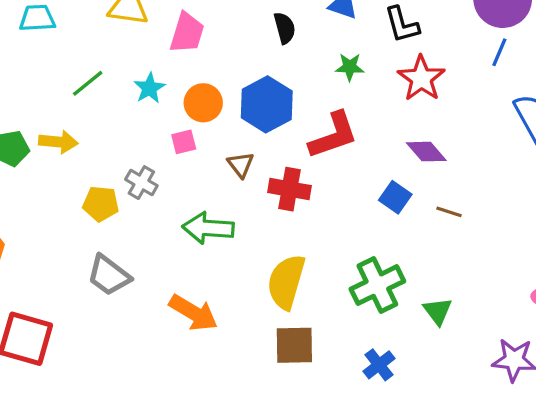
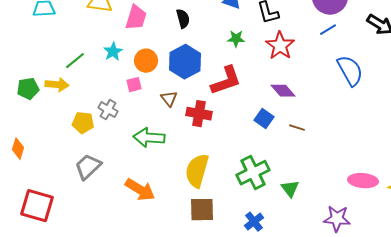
black semicircle: (285, 28) -> (183, 19), moved
blue line: (499, 52) -> (328, 30), turned 36
green line: (88, 83) -> (75, 61), moved
gray trapezoid: (109, 275) -> (88, 167), turned 100

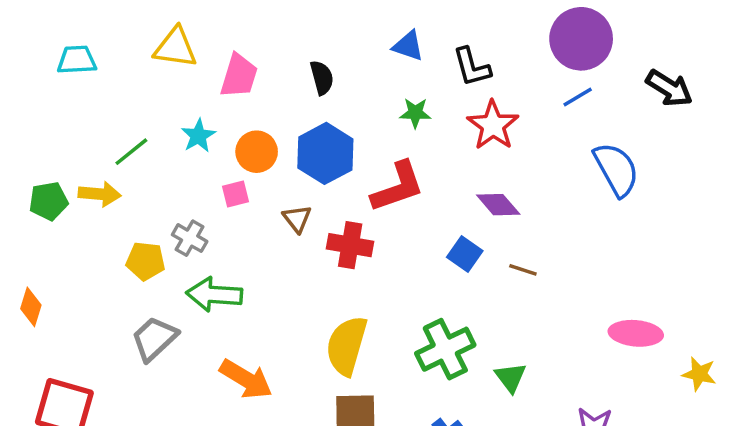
green arrow: (149, 138) -> (214, 295), moved
pink ellipse: (363, 181) -> (636, 333), moved

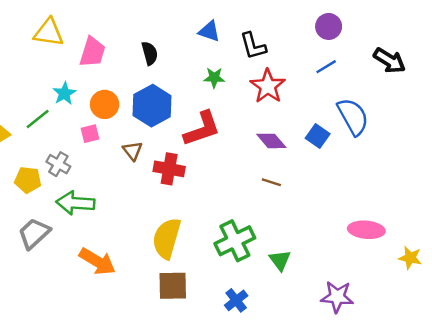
purple circle: (581, 39) -> (329, 26), size x0.6
green line: (131, 152) -> (38, 119), moved
blue square: (465, 254) -> (318, 136), moved
brown line: (523, 270) -> (271, 182), moved

